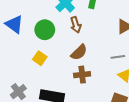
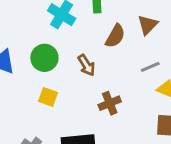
brown arrow: (76, 25) -> (86, 65), moved
brown semicircle: (79, 52) -> (115, 36), moved

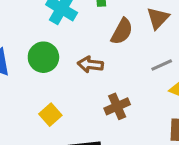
brown arrow: (86, 65) -> (90, 64), turned 130
yellow square: (48, 97) -> (50, 115), moved, turned 30

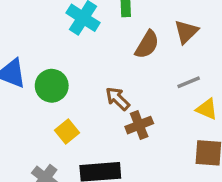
green circle: (43, 57) -> (52, 86), moved
brown arrow: (90, 64) -> (118, 99), moved, turned 35

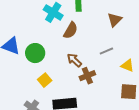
brown semicircle: (147, 45) -> (71, 30), moved
gray line: (189, 82) -> (106, 51), moved

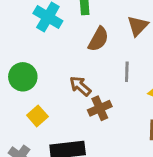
brown semicircle: (71, 30) -> (98, 39), moved
gray line: (106, 51) -> (127, 72), turned -64

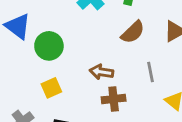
gray line: (127, 72) -> (150, 72), turned -30
brown arrow: (80, 86) -> (101, 72), turned -50

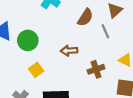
gray line: (150, 72) -> (105, 31), moved
brown cross: (114, 99) -> (96, 69), moved

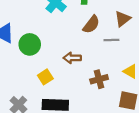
gray line: (105, 31) -> (111, 40), turned -72
yellow square: (36, 70) -> (45, 77), moved

